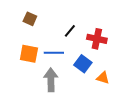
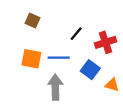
red cross: (97, 39) -> (106, 42), turned -30

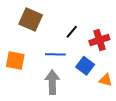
brown square: (33, 21) -> (31, 19), size x1.6
orange square: (31, 59) -> (15, 61), moved

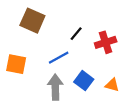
blue line: (55, 54) -> (59, 58), turned -30
blue square: (85, 66) -> (84, 81), moved

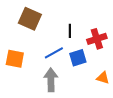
black line: (76, 34) -> (70, 31), turned -40
blue square: (84, 81) -> (78, 58), moved, turned 36

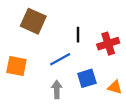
blue square: (78, 58) -> (87, 78), moved
gray arrow: (51, 80) -> (57, 89), size x0.7

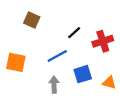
brown square: (33, 21) -> (32, 20), size x0.7
black line: (78, 35) -> (74, 33), turned 48

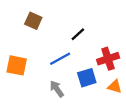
red cross: (103, 41) -> (108, 59), moved
gray arrow: (54, 85) -> (57, 89), turned -35

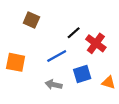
red cross: (108, 59) -> (96, 43), moved, turned -36
gray arrow: (57, 89) -> (54, 85), turned -42

